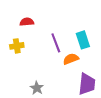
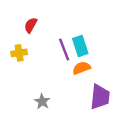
red semicircle: (27, 22) -> (31, 25), turned -56
cyan rectangle: (83, 40) -> (80, 46), moved

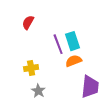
yellow cross: (19, 53) -> (31, 68), moved

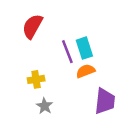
red semicircle: (28, 22) -> (32, 26), size x1.5

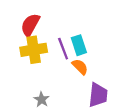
orange semicircle: (86, 71) -> (80, 67), turned 66
yellow cross: (36, 79) -> (34, 50), moved, size x1.6

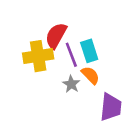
red semicircle: (30, 25) -> (56, 36), moved
gray star: (42, 100) -> (71, 84), moved

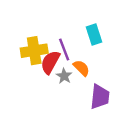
red semicircle: (56, 36) -> (50, 62), moved
cyan rectangle: (89, 51) -> (94, 35), moved

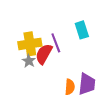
orange semicircle: (81, 68) -> (70, 87), moved, turned 49
gray star: (64, 76) -> (29, 61), moved

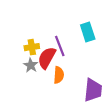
yellow cross: (30, 44) -> (32, 47), size x0.6
orange semicircle: (70, 87) -> (59, 75), moved

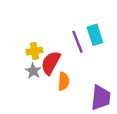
purple line: (60, 46) -> (77, 42), moved

